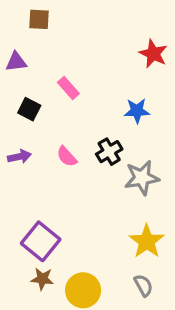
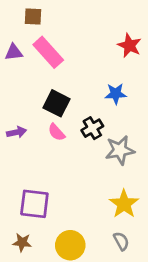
pink rectangle: (68, 88) -> (48, 52), moved, size x1.6
black square: (29, 109) -> (56, 103), moved, size x1.4
purple square: (41, 241) -> (34, 204), turned -32
brown star: (42, 279) -> (22, 242), moved

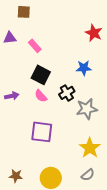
pink rectangle: (48, 52) -> (35, 46), moved, size x0.6
purple square: (34, 204) -> (42, 132), moved
gray semicircle: (121, 241) -> (88, 175), turned 80

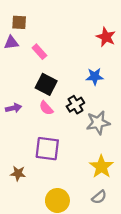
brown square: (24, 12) -> (19, 22), moved
brown star: (16, 176) -> (18, 173), moved

